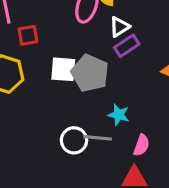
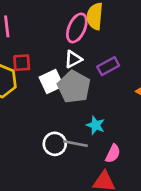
white triangle: (119, 27) -> (73, 59), moved
red square: (28, 35) -> (22, 63), moved
white square: (63, 69) -> (51, 81), turned -35

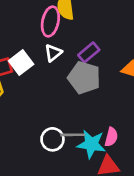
white square: (51, 81) -> (21, 62), moved
gray pentagon: (74, 87) -> (84, 78), moved
cyan star: (96, 125) -> (91, 144), moved, size x1.5

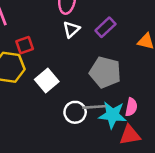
white square: (21, 62) -> (47, 80), moved
gray pentagon: (84, 78) -> (105, 72), moved

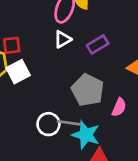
white square: (47, 80) -> (18, 72), moved
pink semicircle: (131, 107) -> (119, 107), moved

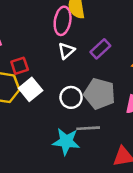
white circle: (48, 124) -> (71, 97), moved
cyan star: (86, 135) -> (66, 141), moved

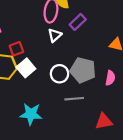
purple rectangle: (100, 49) -> (78, 22), moved
cyan star: (66, 141) -> (31, 114), moved

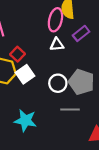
white triangle: (55, 35) -> (57, 44), turned 32
red square: (16, 49) -> (17, 54), turned -32

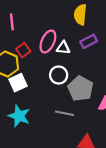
pink ellipse: (55, 20) -> (48, 41), moved
white square: (25, 74) -> (18, 83), moved
white circle: (58, 83) -> (59, 75), moved

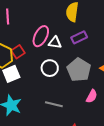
red square: (23, 50) -> (18, 52), moved
gray pentagon: (80, 89) -> (79, 70), moved

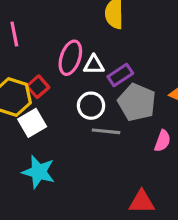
purple rectangle: (79, 37) -> (120, 75), moved
gray line: (54, 104) -> (106, 131), moved

